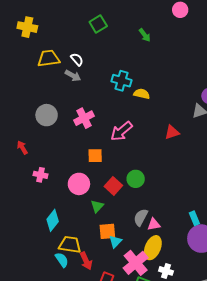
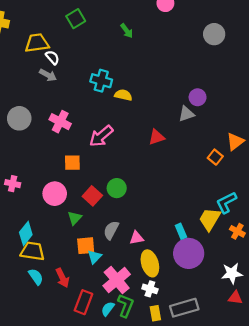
yellow trapezoid: (49, 58) -> (37, 43), moved
pink cross: (84, 118) -> (60, 122), turned -36
gray semicircle: (141, 217) -> (111, 230), moved
yellow trapezoid: (70, 245) -> (33, 251), moved
yellow ellipse: (153, 248) -> (150, 263), moved, turned -40

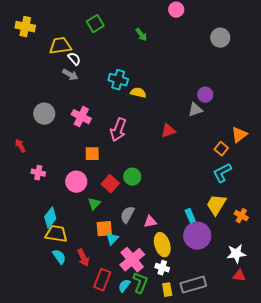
pink arrow: (101, 136) -> (118, 130), turned -30
cyan L-shape: (226, 202) -> (222, 173), moved

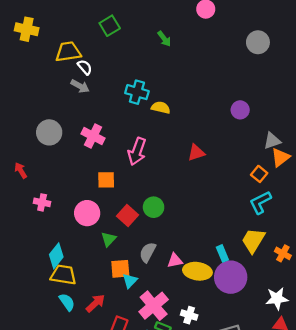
gray triangle: (195, 110) -> (272, 141), moved
yellow ellipse: (162, 245) -> (197, 271), moved, turned -65
red arrow: (83, 258) -> (95, 303), turned -108

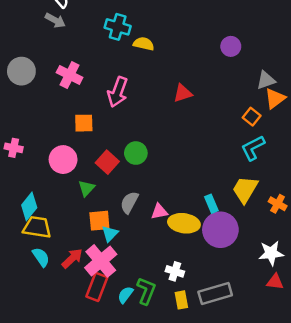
pink cross: (154, 306) -> (101, 261), moved

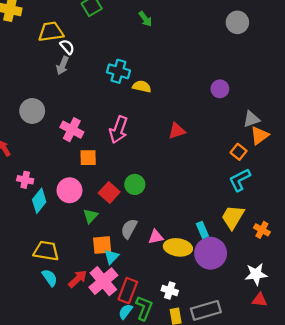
gray arrow: (55, 20) -> (63, 66), turned 84
pink cross: (70, 75) -> (72, 130), moved
cyan diamond: (29, 206) -> (39, 201), moved
red rectangle: (97, 287) -> (128, 291), moved

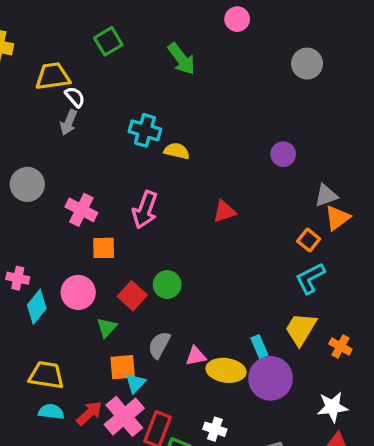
green arrow: (145, 19) -> (181, 59), size x1.5
cyan semicircle: (50, 278) -> (51, 412), turned -48

